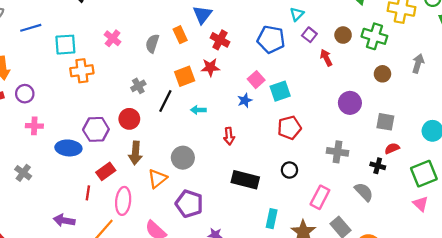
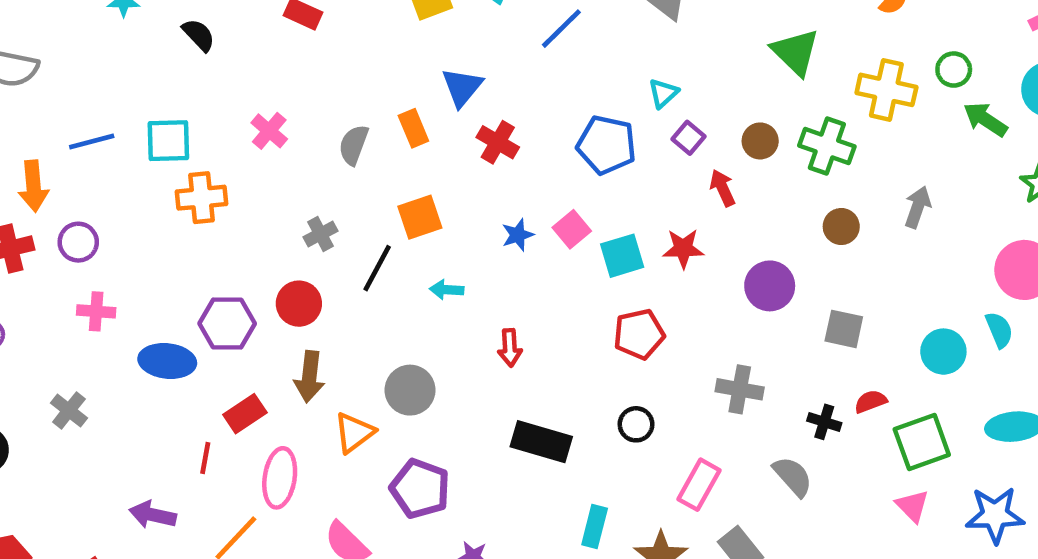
blue line: (31, 28) -> (92, 141), moved
red star: (210, 67) -> (683, 249), moved
blue star: (245, 100) -> (518, 235), moved
red semicircle: (392, 148) -> (871, 401), moved

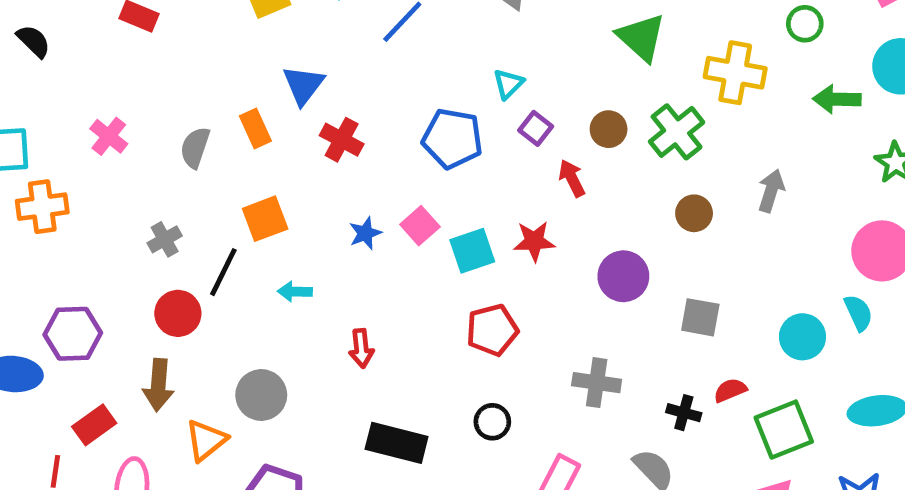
green circle: (954, 70) -> (805, 24), moved
green arrow: (985, 119) -> (837, 99), turned -30
green cross: (827, 146) -> (677, 132), turned 34
red circle: (299, 304) -> (178, 313), moved

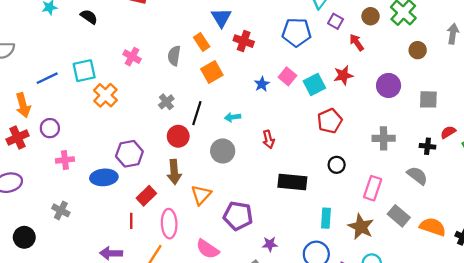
orange cross: (42, 207) -> (105, 95), turned -30
orange square: (265, 219) -> (212, 72), moved
gray circle: (261, 395) -> (223, 151), moved

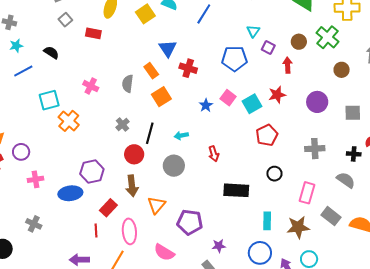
red arrow: (357, 42) -> (288, 65), turned 35
blue line: (47, 78) -> (23, 71), moved
brown star: (361, 227) -> (298, 227), turned -30

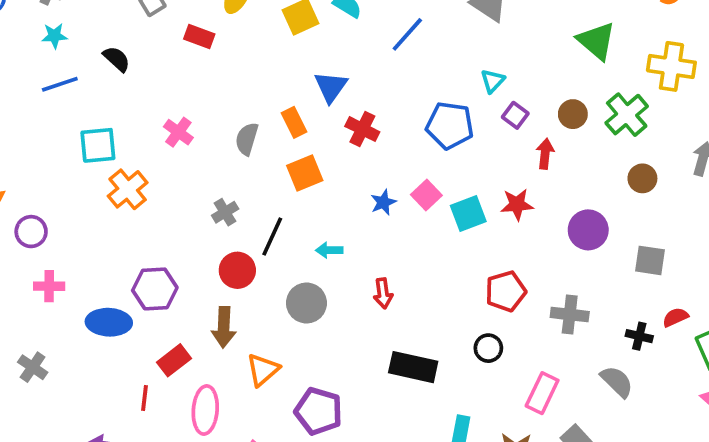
red pentagon: (267, 135) -> (506, 291), moved

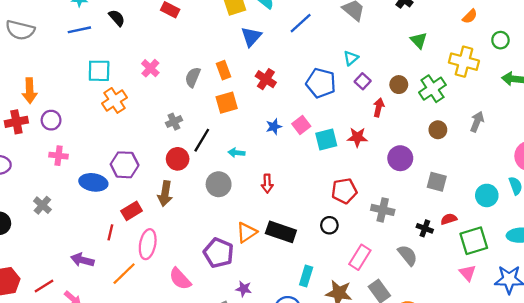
green triangle: (596, 41) -> (419, 40), size x0.7
blue triangle: (331, 87) -> (251, 37), moved
orange triangle: (263, 370) -> (247, 232), moved

